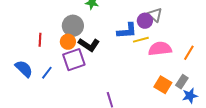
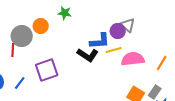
gray circle: (73, 26) -> (22, 36), moved
orange circle: (68, 42) -> (41, 26), moved
black L-shape: (89, 45) -> (88, 55), moved

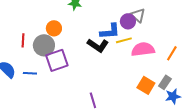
orange circle: (41, 26) -> (54, 28), moved
gray circle: (22, 36) -> (44, 45), moved
blue line: (20, 83) -> (30, 73), turned 56

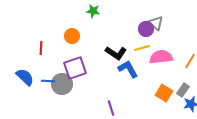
blue L-shape: (110, 31) -> (128, 69), moved, turned -115
gray circle: (44, 45) -> (62, 84), moved

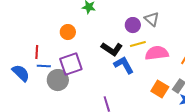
purple circle: (146, 29) -> (133, 25), moved
red line: (41, 48) -> (37, 52), moved
blue line: (48, 81) -> (44, 66), moved

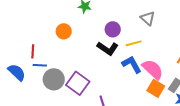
purple circle: (133, 25) -> (113, 29), moved
pink semicircle: (157, 53) -> (153, 69), moved, turned 50
purple square: (71, 64) -> (78, 83), moved, turned -35
blue L-shape: (124, 65) -> (132, 64), moved

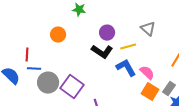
gray triangle: (148, 18) -> (148, 29), moved
pink semicircle: (153, 69) -> (147, 73), size x0.7

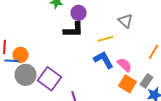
purple circle: (107, 33) -> (78, 13), moved
orange circle: (58, 35) -> (20, 55), moved
black L-shape: (102, 52) -> (74, 30), moved, turned -35

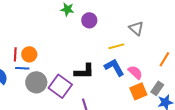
black L-shape: (74, 30) -> (84, 71), moved
orange circle: (20, 55) -> (29, 54), moved
orange square: (128, 84) -> (138, 91), turned 36

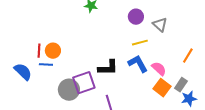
purple circle: (89, 20) -> (136, 17), moved
gray circle: (36, 82) -> (69, 90), moved
purple square: (60, 86) -> (84, 83), turned 35
orange square: (138, 91) -> (162, 88), turned -30

